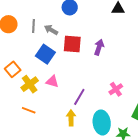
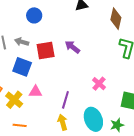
purple arrow: (99, 47) -> (72, 47), turned -56

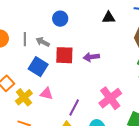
purple arrow: (72, 47) -> (91, 57), turned -56
pink cross: (99, 84) -> (110, 98), size x1.6

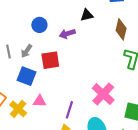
gray arrow: (43, 42) -> (27, 51), turned -72
purple arrow: (91, 57) -> (67, 34), moved

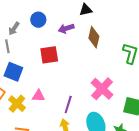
brown diamond: (121, 29) -> (94, 37), moved
gray arrow: (27, 51) -> (14, 29), moved
blue square: (27, 76) -> (13, 72), moved

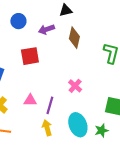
pink cross: (102, 89) -> (75, 86), moved, size x0.6
pink triangle: (38, 96) -> (30, 100), moved

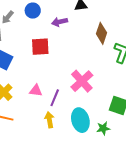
brown diamond: (74, 38) -> (101, 33), moved
pink cross: (75, 86) -> (82, 81), size x1.6

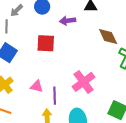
brown diamond: (101, 33) -> (108, 37), turned -50
purple line: (55, 98) -> (55, 96), turned -30

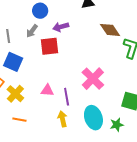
gray arrow: (16, 11) -> (32, 31), moved
purple arrow: (68, 21) -> (61, 27), moved

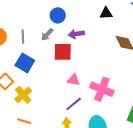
pink cross: (93, 79) -> (102, 89), turned -30
pink triangle: (47, 90) -> (74, 80), moved
purple line: (67, 97) -> (74, 104), turned 54

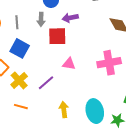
gray arrow: (47, 35) -> (41, 19), turned -40
pink cross: (102, 89) -> (109, 63), moved, turned -30
purple line: (74, 104) -> (46, 83), moved

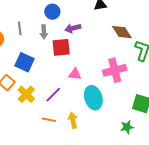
gray line: (17, 22) -> (20, 28), moved
orange line: (21, 107) -> (49, 120), moved
cyan ellipse: (95, 111) -> (93, 98), moved

